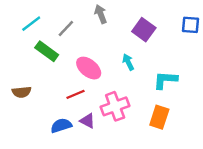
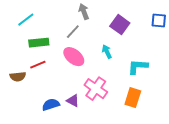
gray line: (66, 28) -> (73, 32), moved
green rectangle: (47, 51) -> (39, 43), turned -42
red line: (75, 94) -> (38, 65), moved
pink cross: (115, 106) -> (96, 89), turned -35

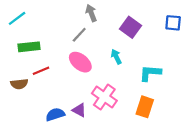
cyan line: (26, 20) -> (17, 18), moved
green rectangle: (39, 43) -> (29, 47), moved

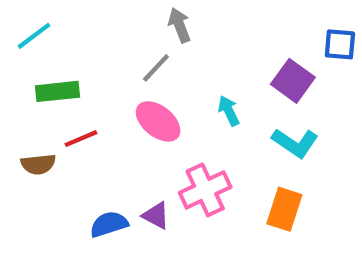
purple square: (131, 27) -> (293, 81), moved
cyan L-shape: (150, 73) -> (295, 143), turned -150
pink cross: (104, 97) -> (205, 190), turned 30

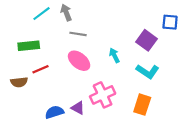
gray arrow: (179, 25) -> (66, 13), moved
cyan line: (34, 36) -> (42, 14), moved
gray line: (156, 68) -> (78, 34), turned 56

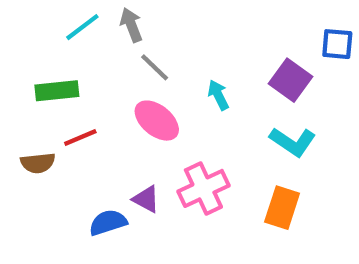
gray line: (78, 34) -> (155, 67), turned 35
cyan arrow: (114, 55) -> (218, 95), moved
purple triangle: (78, 108) -> (146, 199), moved

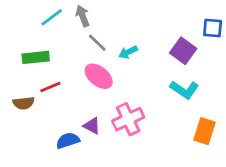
cyan arrow: (218, 95) -> (128, 52), moved, turned -90
orange rectangle: (282, 208) -> (205, 131), moved

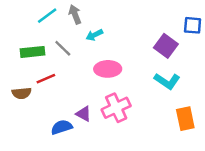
gray line: (97, 43) -> (63, 48), moved
cyan arrow: (128, 52) -> (94, 35), moved
pink ellipse: (99, 76) -> (108, 69), moved, turned -40
orange rectangle: (205, 131) -> (185, 119), turned -30

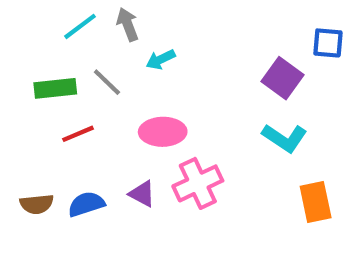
pink ellipse: (108, 69) -> (163, 132), moved
brown semicircle: (22, 93) -> (37, 204), moved
blue semicircle: (62, 127) -> (86, 204), moved

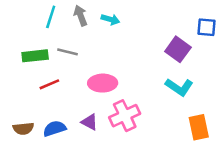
cyan line: (80, 26) -> (51, 17), turned -35
cyan arrow: (161, 59) -> (110, 19), moved, turned -138
gray line: (107, 82) -> (68, 52), turned -30

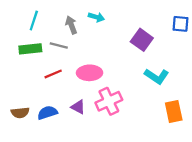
gray arrow: (81, 16) -> (71, 25), moved
cyan line: (51, 17) -> (34, 20), moved
purple square: (178, 49) -> (142, 40), moved
red line: (49, 84) -> (53, 74), moved

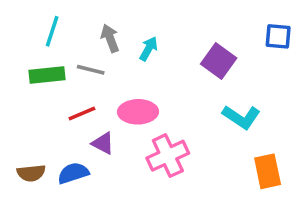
cyan arrow: (96, 17) -> (149, 49), moved, turned -77
purple triangle: (78, 107) -> (103, 143), moved

